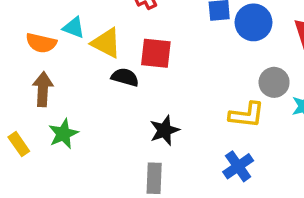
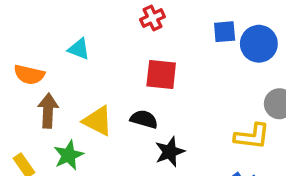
orange semicircle: (41, 43) -> (29, 75), moved
yellow triangle: (106, 43) -> (98, 121), moved
black semicircle: (125, 77) -> (144, 119), moved

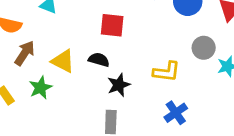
brown arrow: (48, 111) -> (25, 53), turned 30
yellow L-shape: (252, 136) -> (166, 72), moved

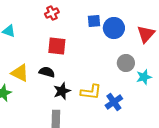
yellow L-shape: (166, 72) -> (91, 92), moved
blue cross: (176, 113) -> (114, 102), moved

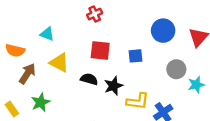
blue square: (94, 21) -> (136, 56), moved
yellow triangle: (20, 73) -> (59, 63), moved
black star: (62, 91) -> (113, 86), moved

